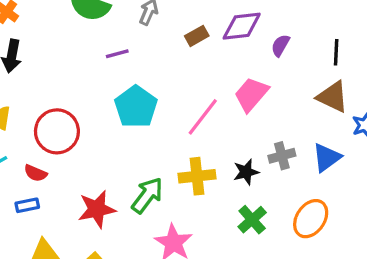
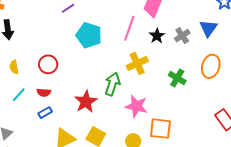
red circle: (57, 131) -> (48, 64), size x0.7
black star: (246, 172) -> (157, 36), moved

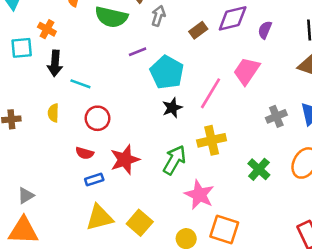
cyan pentagon: (89, 35) -> (167, 72), moved
black star: (157, 36) -> (172, 108), moved
cyan line: (19, 95) -> (80, 84), moved, turned 56
red star: (86, 102) -> (125, 160), moved
blue rectangle: (45, 113) -> (94, 179), moved

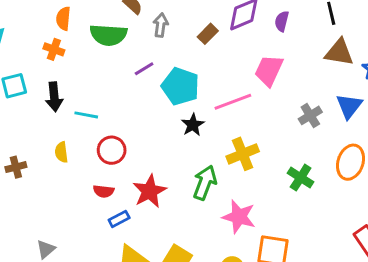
orange cross: (47, 29) -> (54, 49), moved
pink line: (211, 93) -> (233, 102), turned 48

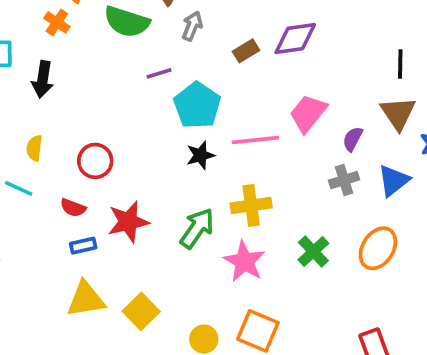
purple semicircle: (282, 21) -> (353, 139), moved
brown triangle: (339, 52) -> (398, 113), turned 32
cyan line: (86, 115) -> (19, 188), moved
pink star: (239, 217) -> (244, 261), moved

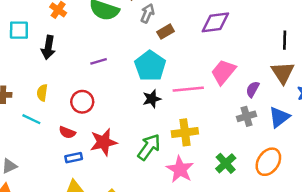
brown rectangle: (246, 51) -> (166, 32), moved
purple line: (159, 73) -> (99, 61), moved

